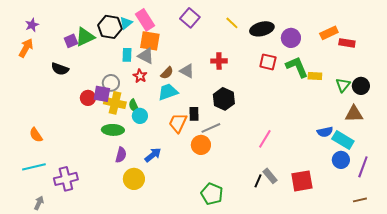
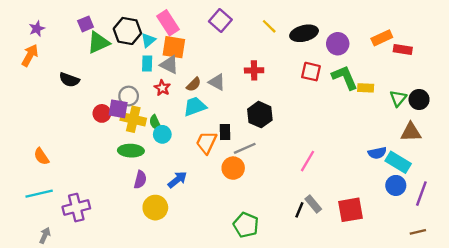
cyan triangle: (126, 23) -> (148, 40), moved
purple square: (71, 41) -> (86, 24), moved

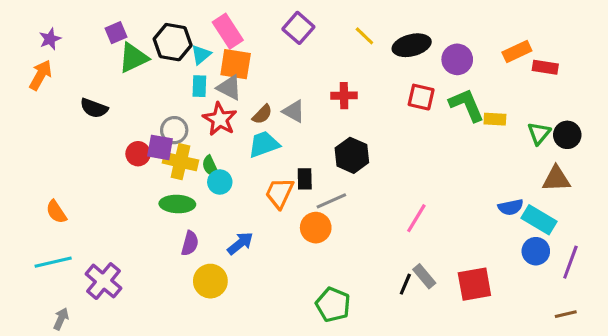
red star: (162, 88) -> (220, 119), size x1.5
purple cross: (76, 208) -> (103, 281), turned -36

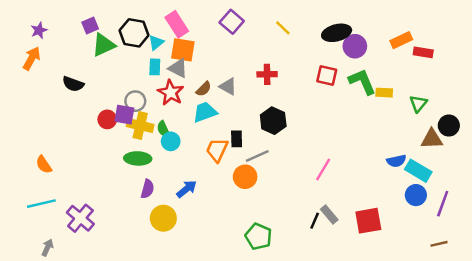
black ellipse: (412, 45) -> (337, 33), moved
black circle: (567, 135) -> (449, 126), moved

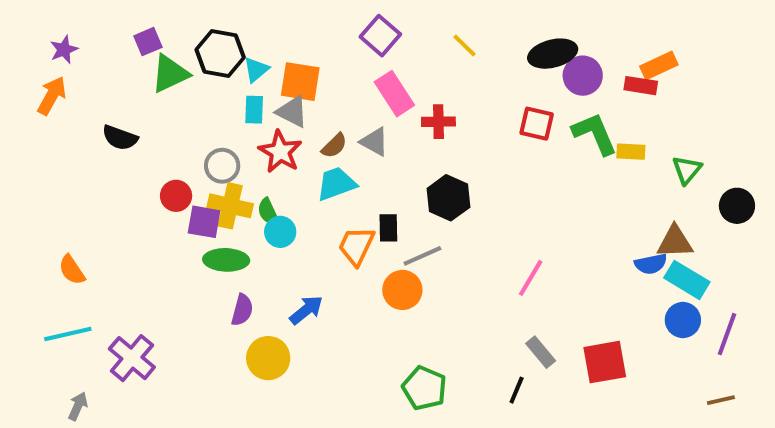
pink rectangle: (177, 24) -> (394, 94), moved
red rectangle: (423, 52) -> (641, 86), moved
purple square: (124, 115) -> (204, 222), moved
brown triangle: (432, 139) -> (675, 242), moved
black line: (315, 221) -> (517, 390), moved

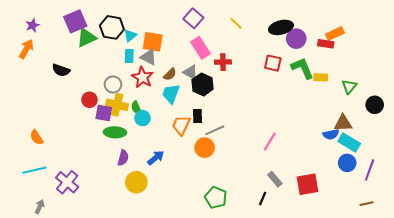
purple square: (148, 42) -> (75, 21), size x1.6
cyan trapezoid: (336, 184) -> (171, 94), turned -50
black hexagon: (448, 198) -> (203, 84), moved

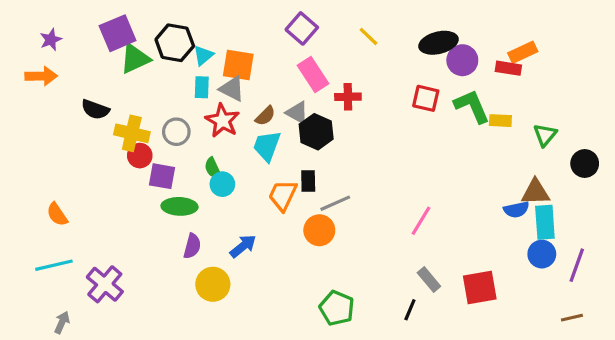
orange arrow: (26, 49) -> (41, 76), turned 60
yellow cross: (117, 105) -> (132, 133), moved
cyan rectangle: (349, 143) -> (545, 222), turned 55

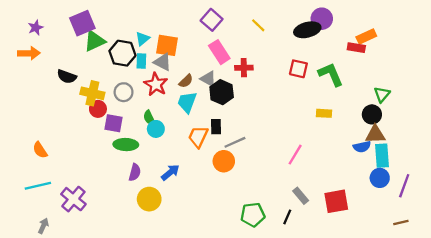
black hexagon: (175, 43) -> (122, 53), moved
purple circle: (462, 60) -> (322, 19), moved
yellow rectangle: (500, 121) -> (324, 113), moved
black circle: (585, 164) -> (372, 114), moved
green pentagon: (337, 308) -> (253, 215), moved, turned -30

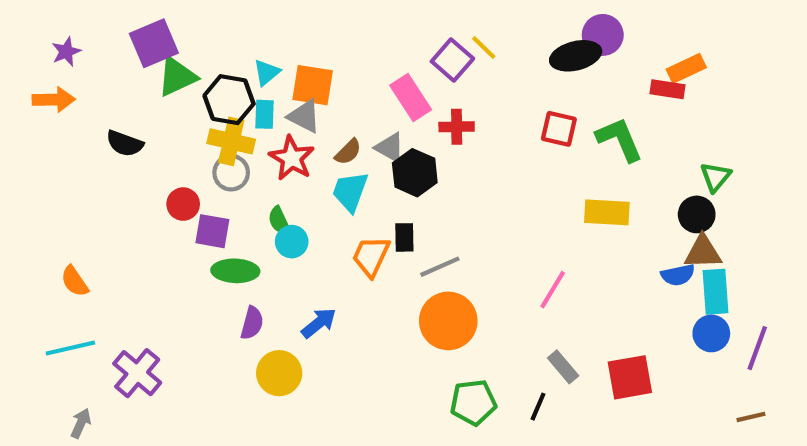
purple square: (212, 20) -> (452, 60), moved
yellow cross: (92, 93) -> (231, 141), moved
yellow rectangle: (324, 113) -> (607, 212), size x1.5
orange circle: (224, 161) -> (448, 321), moved, size x1.4

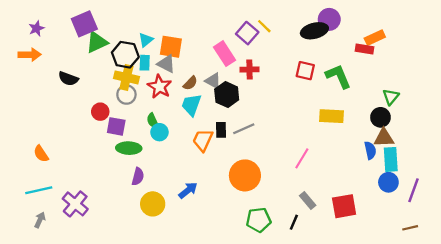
gray line: (440, 267) -> (244, 129), moved
blue semicircle: (678, 275) -> (370, 150), turned -90
blue arrow: (319, 323) -> (188, 190), moved
gray arrow: (81, 423) -> (40, 220), moved

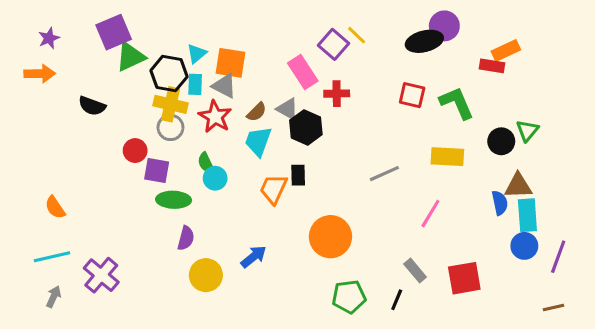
black circle: (380, 117) -> (501, 141), moved
gray line: (244, 129) -> (384, 174), moved
pink line: (302, 158) -> (430, 214), moved

